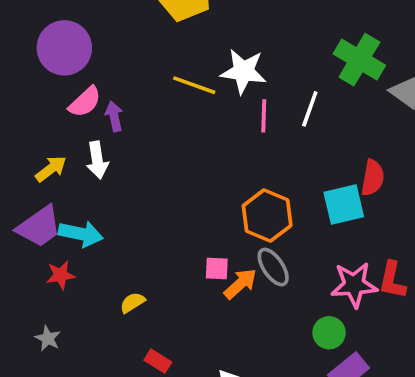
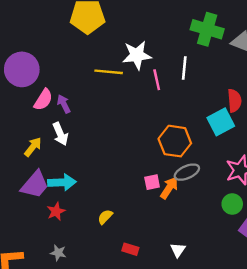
gray ellipse: (273, 267) -> (187, 172), turned -65

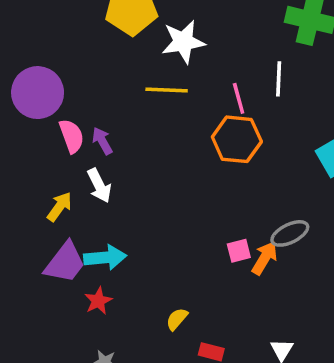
white star: (137, 55) -> (183, 42), moved
pink semicircle: (43, 100) -> (72, 136), turned -50
orange hexagon: (175, 141) -> (237, 139), moved
yellow semicircle: (105, 217) -> (177, 319), moved

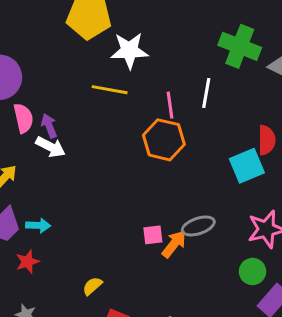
white arrow: (99, 186) -> (51, 147), moved, turned -44
cyan arrow: (105, 257) -> (38, 225), size x0.7

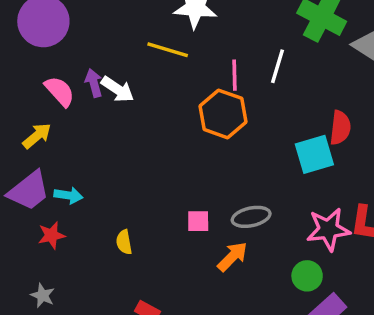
pink semicircle: (23, 118) -> (60, 91), moved, turned -36
white arrow: (51, 147) -> (118, 89), moved
orange arrow: (174, 244) -> (232, 257), moved
yellow semicircle: (92, 286) -> (124, 242), moved, turned -65

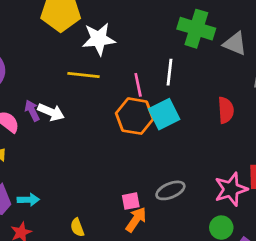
cyan square: (314, 154) -> (164, 114), moved
orange arrow: (232, 257) -> (136, 220), moved

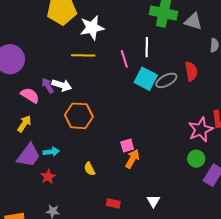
cyan square: (164, 114) -> (146, 79), turned -30
orange hexagon: (135, 116) -> (79, 116), moved
gray ellipse: (170, 190) -> (166, 80), moved

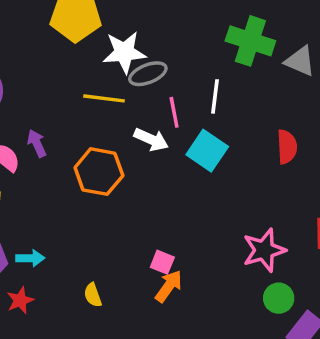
gray ellipse: (166, 80) -> (148, 74), moved
white arrow: (62, 85) -> (151, 139), moved
orange hexagon: (79, 116) -> (99, 172), moved
pink star: (201, 130) -> (264, 250), moved
pink square: (127, 146) -> (162, 262), turned 32

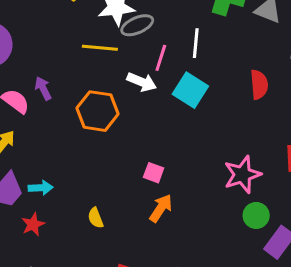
pink line: (174, 112) -> (161, 58), turned 30
pink square: (162, 262) -> (154, 173), moved

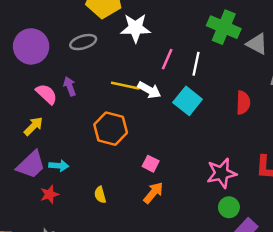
gray ellipse: (137, 25) -> (83, 42), moved
yellow line: (100, 48) -> (125, 86), moved
pink line: (161, 58) -> (167, 59), moved
orange hexagon: (97, 111) -> (111, 129), moved

